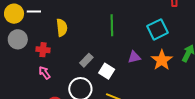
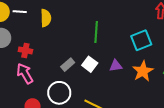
yellow semicircle: (62, 28) -> (46, 18), moved
white square: (107, 71) -> (90, 64), moved
pink arrow: (44, 73) -> (25, 73), size x1.5

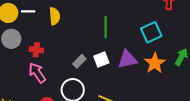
white square: (90, 64) -> (101, 59), turned 35
purple triangle: (116, 66) -> (127, 59), size x1.5

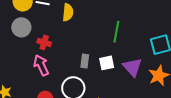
purple triangle: (127, 59) -> (132, 67), turned 50
gray rectangle: (79, 61) -> (85, 61), turned -48

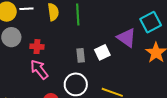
green line: (116, 32) -> (78, 14), moved
purple triangle: (132, 67) -> (127, 38), moved

